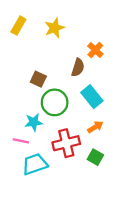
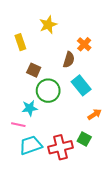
yellow rectangle: (18, 26) -> (20, 42), moved, turned -49
orange arrow: (95, 127) -> (94, 114), moved
red cross: (66, 143) -> (61, 147), moved

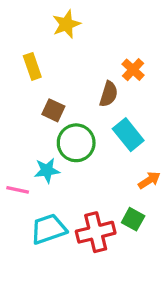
yellow star: (48, 25) -> (66, 24), moved
pink line: (18, 125) -> (18, 190), moved

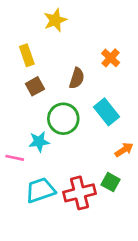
brown semicircle: (109, 94) -> (77, 78), moved
brown square: (53, 110) -> (35, 86), moved, turned 36

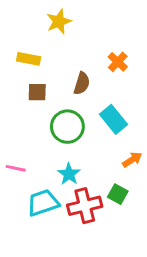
yellow rectangle: (27, 55) -> (29, 59), turned -60
brown square: (35, 86) -> (37, 92), turned 30
cyan star: (39, 142) -> (69, 174), moved, turned -30

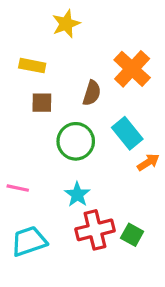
orange cross: (118, 62) -> (132, 69), size x1.6
orange arrow: (132, 160) -> (148, 162), moved
green square: (118, 194) -> (132, 235), moved
cyan trapezoid: (43, 203) -> (29, 241), moved

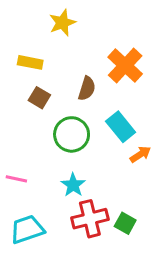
brown square: (42, 103) -> (39, 98), turned 30

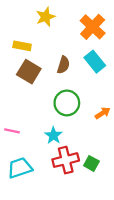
orange cross: (125, 66) -> (93, 27), moved
brown square: (39, 98) -> (29, 72), size x1.5
cyan rectangle: (121, 127) -> (95, 62), moved
green circle: (72, 134) -> (67, 103), moved

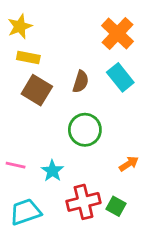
yellow star: (46, 17) -> (20, 26), moved
orange arrow: (103, 113) -> (129, 164), moved
cyan star: (53, 135) -> (52, 171), moved

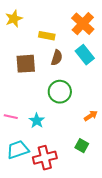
yellow rectangle: (28, 58) -> (47, 36), moved
brown square: (37, 90) -> (26, 64), turned -35
red cross: (84, 202) -> (45, 158), moved

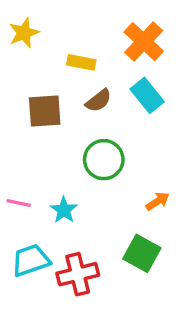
brown semicircle: (57, 58) -> (99, 101), turned 35
green square: (82, 146) -> (142, 253), size x1.5

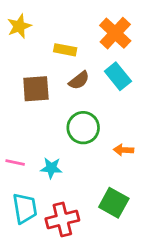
orange arrow: (158, 201) -> (124, 150), moved, turned -144
cyan star: (64, 210) -> (51, 168), turned -30
cyan trapezoid: (31, 260) -> (25, 208), turned 100

